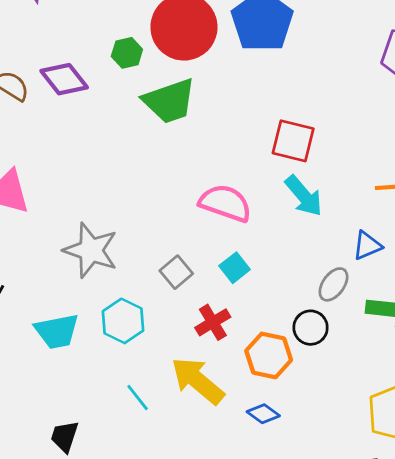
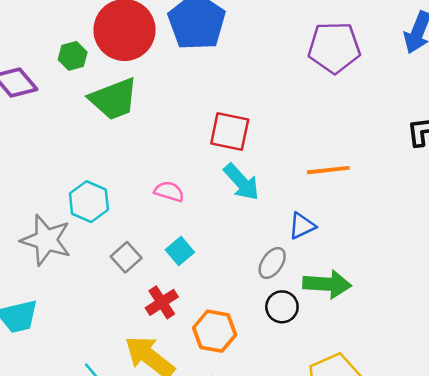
pink semicircle: (225, 203) -> (169, 192), size x0.6
cyan hexagon: (123, 321) -> (89, 202), moved
black circle: (311, 328) -> (282, 307), moved

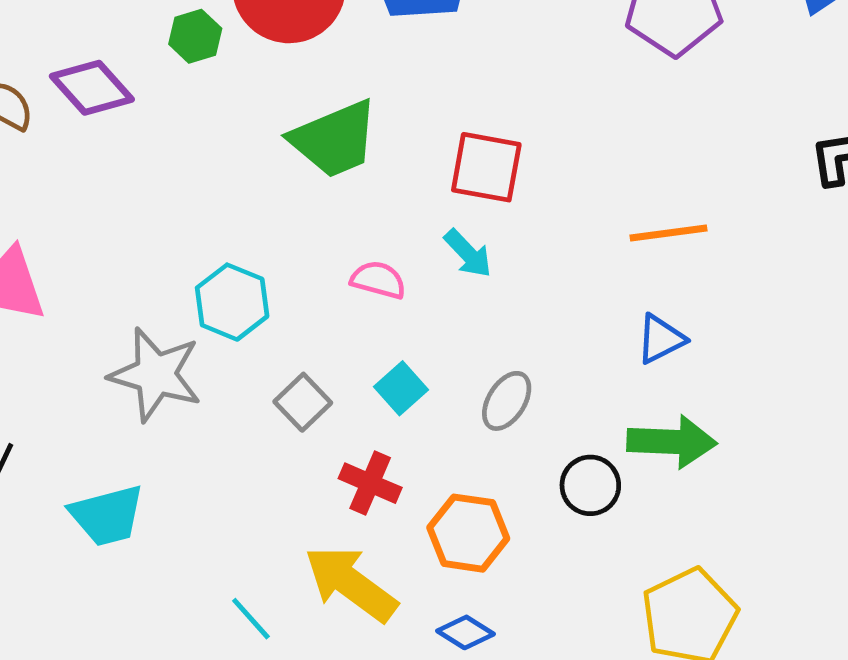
green trapezoid: (114, 99) -> (334, 139), moved
cyan arrow: (241, 182) -> (468, 253), moved, size x0.7
blue triangle: (302, 226) -> (661, 339), moved
gray ellipse: (272, 263) -> (507, 401), moved
red cross: (162, 302) -> (370, 483), turned -32

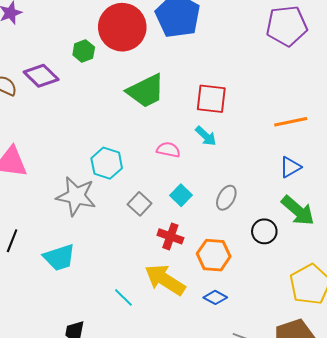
green arrow: (672, 442) -> (298, 211), turned 42

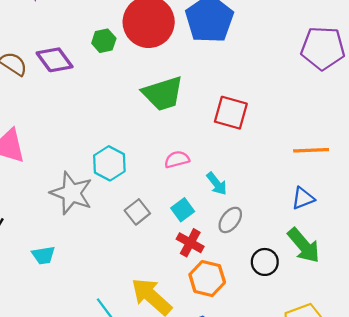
cyan arrow: (206, 136) -> (217, 184), moved
pink semicircle: (168, 150) -> (177, 159), turned -35
red cross: (170, 236) -> (190, 243), moved
cyan trapezoid: (59, 257) -> (43, 255), size x0.7

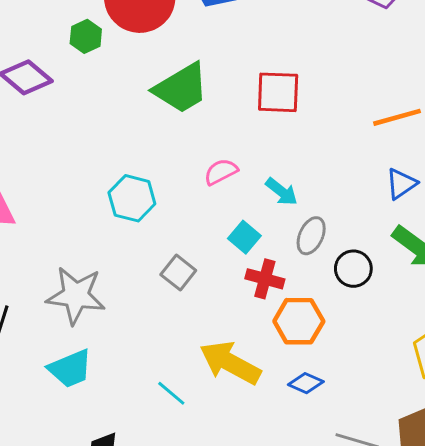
gray star: (71, 193) -> (76, 295), moved
gray square: (137, 212) -> (178, 273), moved
cyan trapezoid: (43, 255) -> (70, 369), moved, size x1.4
black circle: (265, 262) -> (353, 269), moved

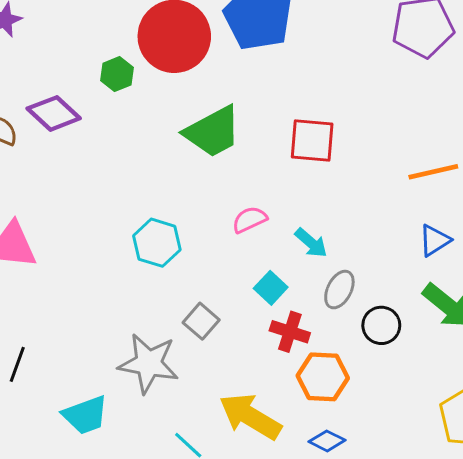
gray star: (76, 295) -> (149, 363), moved

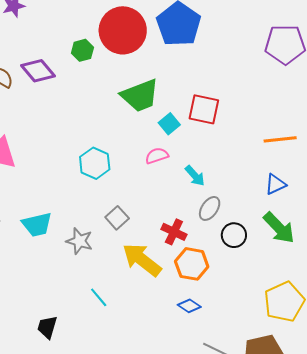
cyan square: (271, 288) -> (169, 124), moved
gray star: (149, 363) -> (79, 241), size x0.7
cyan trapezoid: (85, 415) -> (37, 225), moved
yellow arrow: (250, 416) -> (142, 260), moved

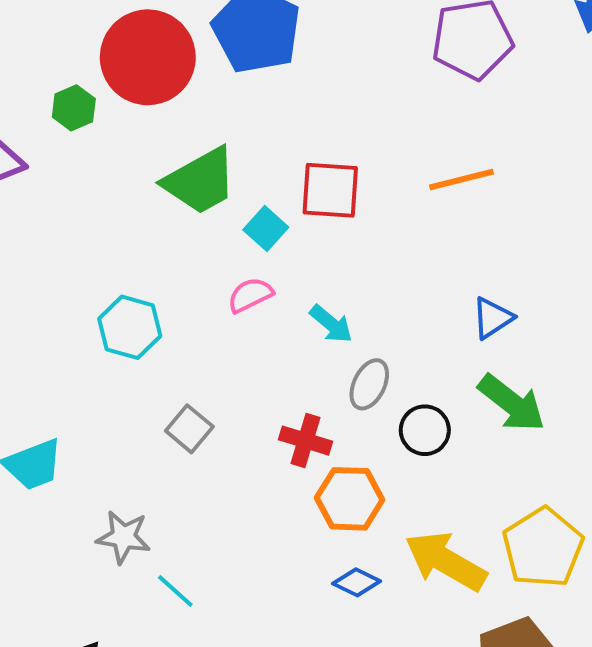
orange line: (280, 139) -> (462, 179), moved
gray star: (79, 241) -> (123, 537), moved
yellow arrow: (142, 260) -> (446, 561), moved

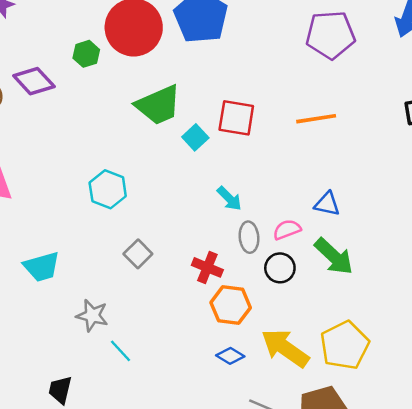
pink semicircle: (250, 295) -> (287, 230), moved
blue triangle: (493, 318) -> (327, 204), turned 40
gray ellipse: (369, 384) -> (249, 237), turned -36

